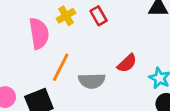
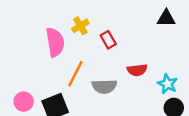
red rectangle: (99, 16) -> (108, 40), moved
red semicircle: (127, 63) -> (137, 70), turned 36

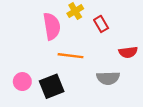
orange line: (75, 74) -> (71, 56), turned 70
gray semicircle: (104, 86) -> (108, 78), moved

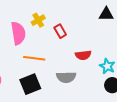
black square: (52, 86) -> (30, 84), moved

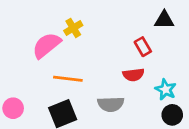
red rectangle: (60, 31) -> (143, 47), moved
pink semicircle: (18, 33) -> (47, 45), turned -120

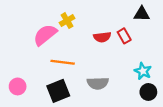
red semicircle: (133, 75) -> (102, 37), moved

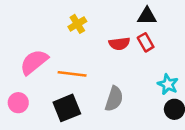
black triangle: (142, 14) -> (147, 16), moved
pink semicircle: (45, 35) -> (34, 62), moved
gray semicircle: (98, 83) -> (114, 99), turned -70

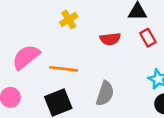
red rectangle: (146, 42) -> (148, 38), moved

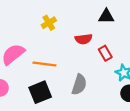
red rectangle: (148, 38) -> (105, 53), moved

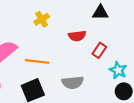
red rectangle: (105, 53) -> (99, 50), turned 64
gray semicircle: (79, 85) -> (73, 82), turned 66

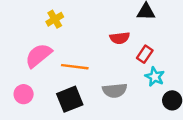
yellow cross: (42, 19) -> (55, 19), moved
cyan star: (118, 70) -> (155, 77), moved

